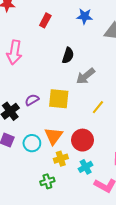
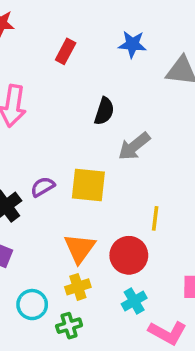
yellow line: (98, 107) -> (155, 218), moved, turned -32
cyan circle: (32, 143) -> (32, 305), moved
yellow cross: (61, 159) -> (78, 287), moved

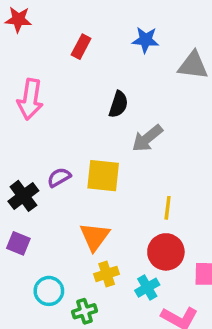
red circle: (129, 255) -> (166, 252), moved
yellow cross: (78, 287) -> (107, 274), moved

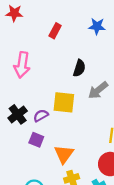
yellow square: (103, 176) -> (64, 102), moved
black cross: (23, 196) -> (18, 114), moved
purple square: (18, 243) -> (36, 140), moved

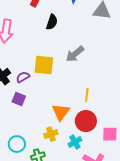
black semicircle: (79, 68) -> (52, 22), moved
orange triangle: (64, 154) -> (61, 112), moved

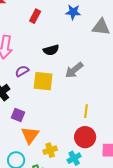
black semicircle: (52, 22) -> (51, 50), moved, turned 56
purple semicircle: (23, 77) -> (22, 71), moved
orange triangle: (61, 112) -> (30, 135), moved

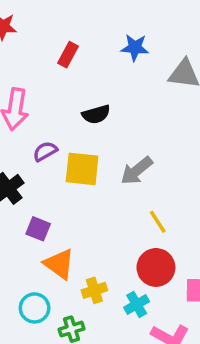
gray arrow: (74, 70) -> (137, 171), moved
yellow line: (86, 111) -> (158, 222), turned -40
orange triangle: (30, 135) -> (59, 264), turned -30

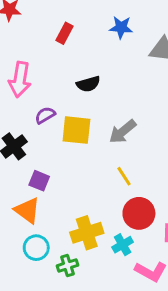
yellow line: (158, 222) -> (124, 176), moved
orange triangle: (59, 264) -> (27, 210), moved
yellow cross: (94, 290) -> (87, 233), size x1.5

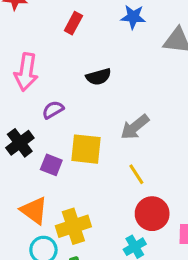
yellow square: (76, 130) -> (86, 149), moved
purple square: (39, 181) -> (51, 165), moved
yellow cross: (87, 233) -> (73, 226), moved

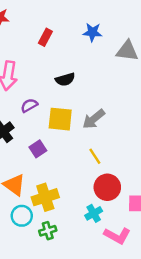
yellow square: (86, 149) -> (60, 119), moved
purple square: (51, 165) -> (38, 149), moved, turned 35

